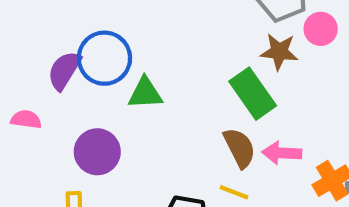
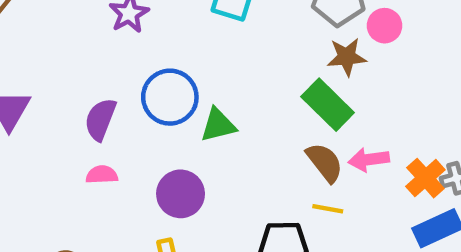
purple semicircle: (64, 70) -> (100, 119), moved

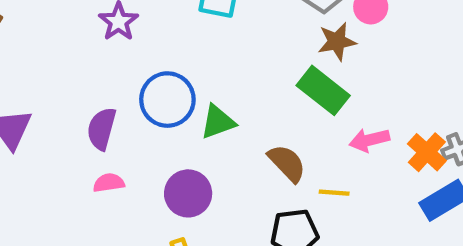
brown semicircle: (325, 162) -> (287, 163), moved

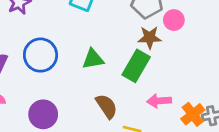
green rectangle: (323, 90) -> (136, 66), turned 72
green triangle: (218, 122) -> (93, 59), moved

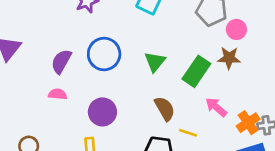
brown star: (150, 38) -> (229, 58), moved
green triangle: (93, 59) -> (155, 62), turned -45
pink arrow: (159, 101) -> (216, 107), turned 40

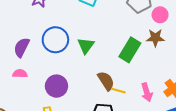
green triangle: (155, 62) -> (86, 46), moved
pink arrow: (216, 107) -> (147, 92), moved, turned -144
yellow line: (188, 133) -> (118, 91), moved

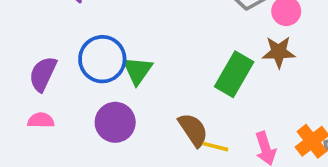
green triangle: (86, 46) -> (138, 70), moved
purple circle: (56, 86) -> (115, 122), moved

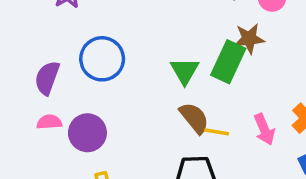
brown star: (279, 52) -> (249, 39), moved
green triangle: (138, 70) -> (185, 71), moved
purple circle: (115, 122) -> (87, 133), moved

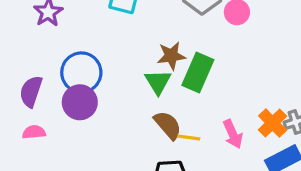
brown star: (249, 39) -> (171, 56), moved
purple circle: (87, 133) -> (80, 102), moved

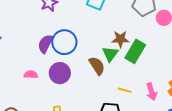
purple semicircle: (31, 91) -> (45, 44), moved
purple circle: (80, 102) -> (60, 73), moved
brown semicircle: (168, 125) -> (97, 66), moved

